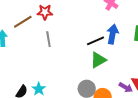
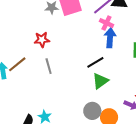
brown line: (23, 22) -> (17, 64), moved
blue arrow: (113, 34) -> (110, 38), moved

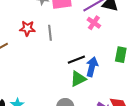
blue arrow: (110, 38) -> (92, 67), moved
gray line: (49, 66) -> (50, 33), moved

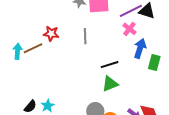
red star: (27, 28) -> (51, 34), moved
blue arrow: (92, 67) -> (140, 48), moved

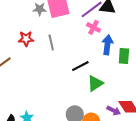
red star: (51, 34) -> (26, 39), moved
green triangle: (110, 84) -> (95, 83), moved

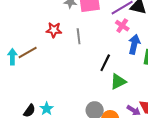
black line: (80, 66) -> (105, 63), turned -42

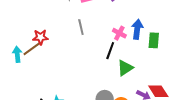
pink cross: (122, 26) -> (119, 33), moved
red star: (54, 30) -> (40, 37), moved

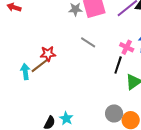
gray line: (81, 27) -> (88, 42), turned -42

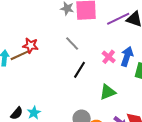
black line: (118, 65) -> (80, 70), moved

